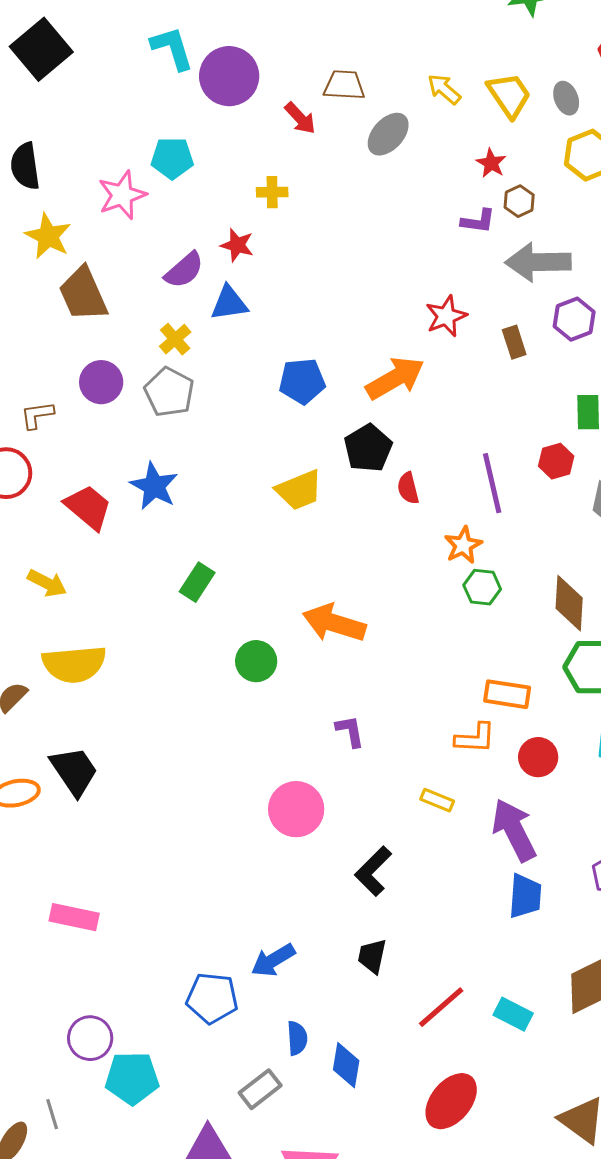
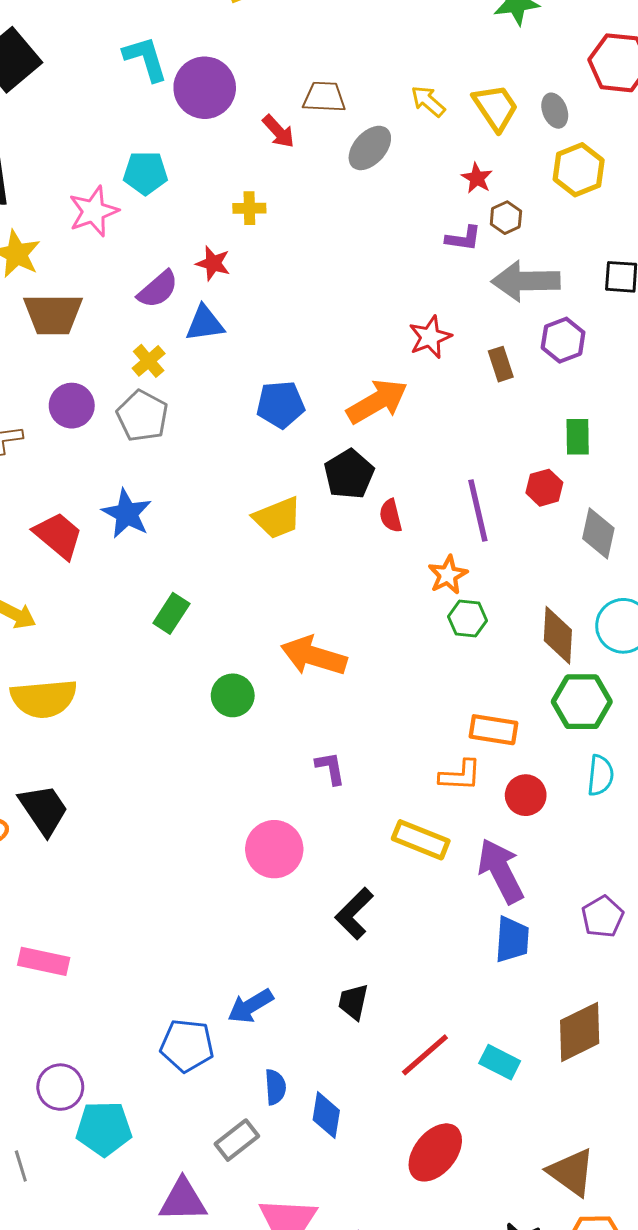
brown trapezoid: (83, 294) -> (53, 314), turned -66
yellow rectangle: (437, 800) -> (421, 840), size x1.6

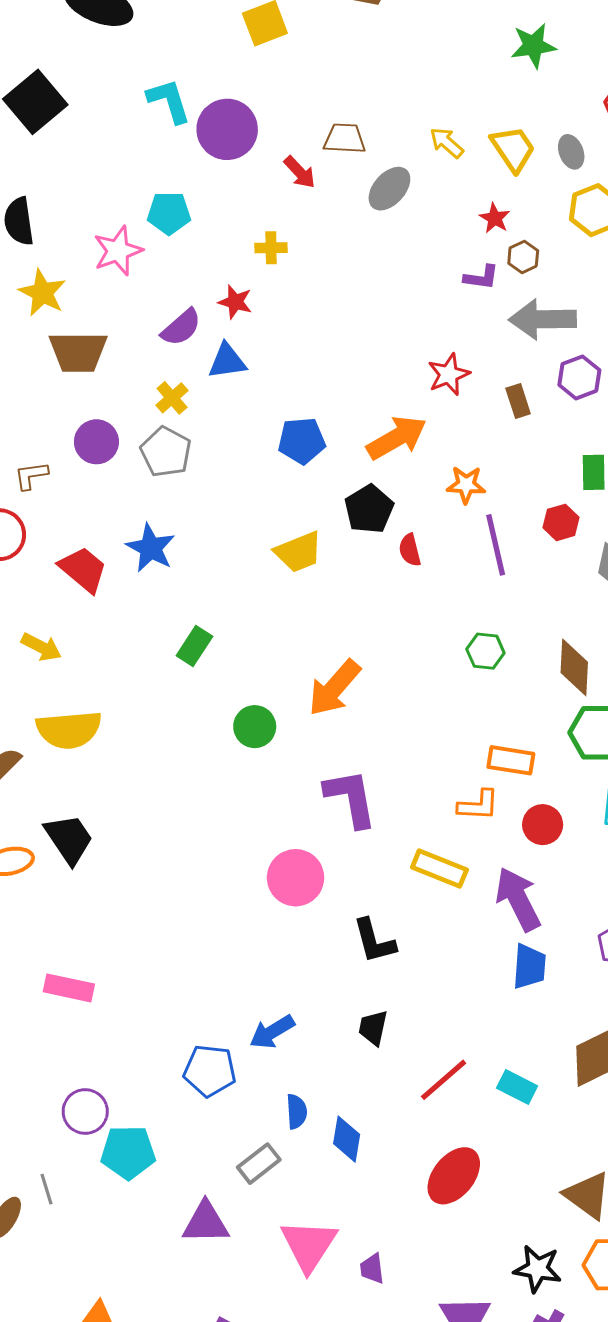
orange star: (448, 575) -> (466, 485), moved, turned 30
orange arrow: (314, 656) -> (334, 688), turned -66
purple L-shape: (330, 768) -> (351, 798), size x1.8
black L-shape: (354, 914) -> (374, 941), turned -60

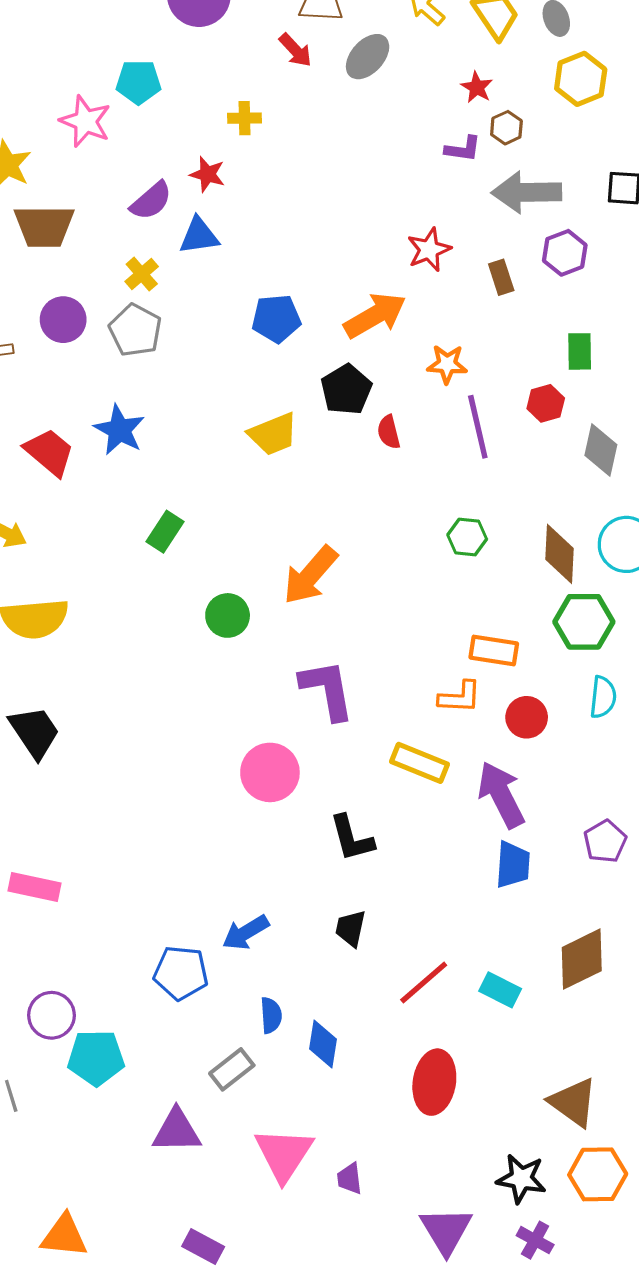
red arrow: (300, 172) -> (295, 50), moved
pink star: (118, 251) -> (85, 121), turned -30
red ellipse: (454, 1176) -> (434, 1082), turned -30

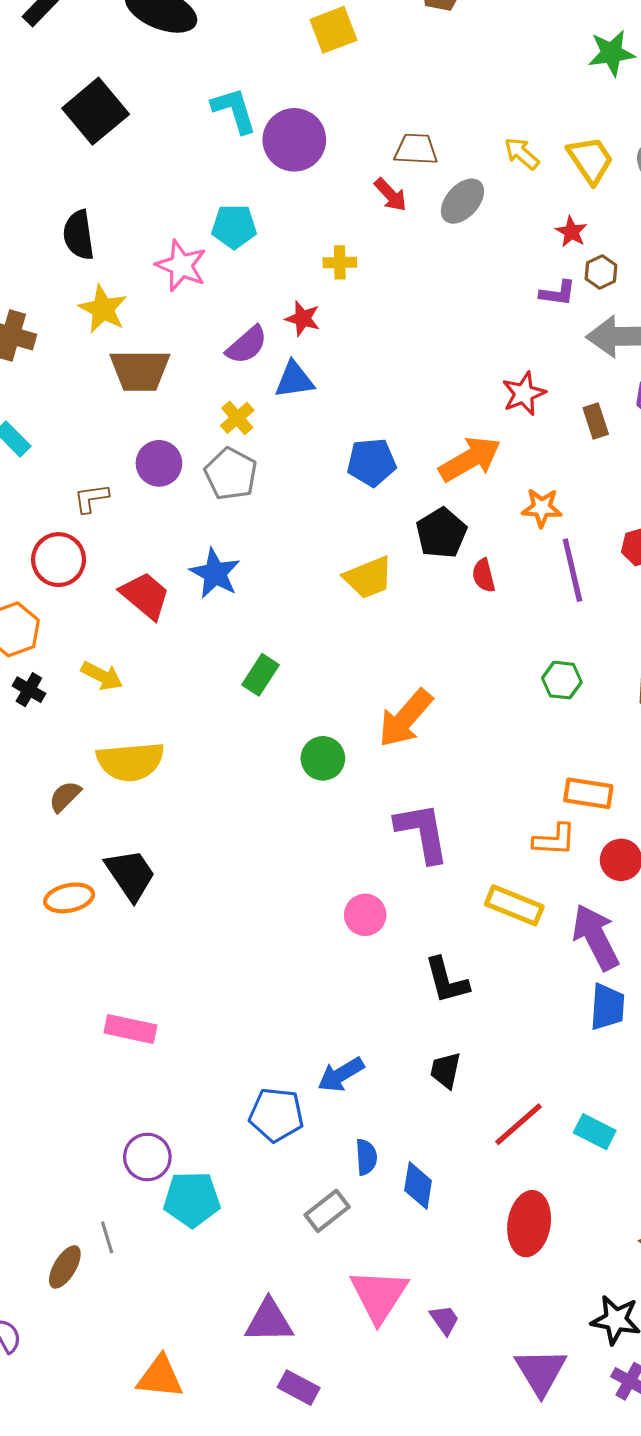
pink circle: (270, 772) -> (365, 915), size x0.7
purple triangle: (177, 1131) -> (269, 1321), moved
purple trapezoid: (350, 1179) -> (444, 1320), turned 152

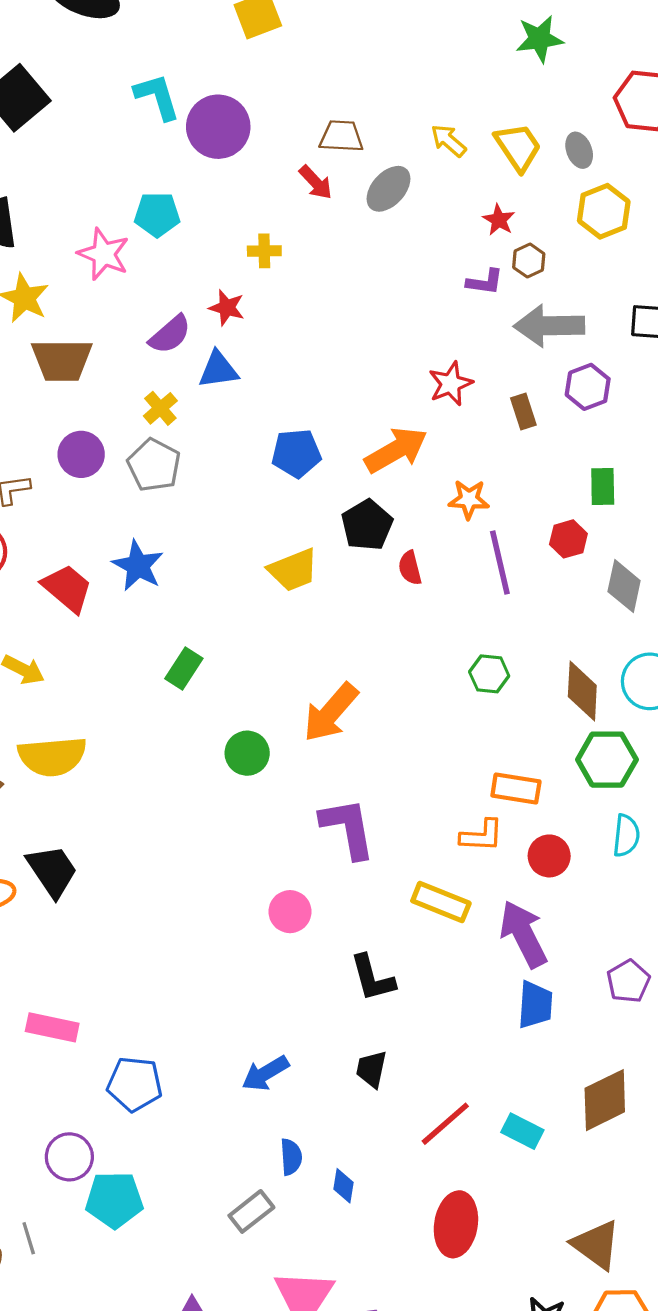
blue pentagon: (276, 1115) -> (135, 1084), moved
blue diamond: (418, 1186) -> (344, 1186), size x0.7

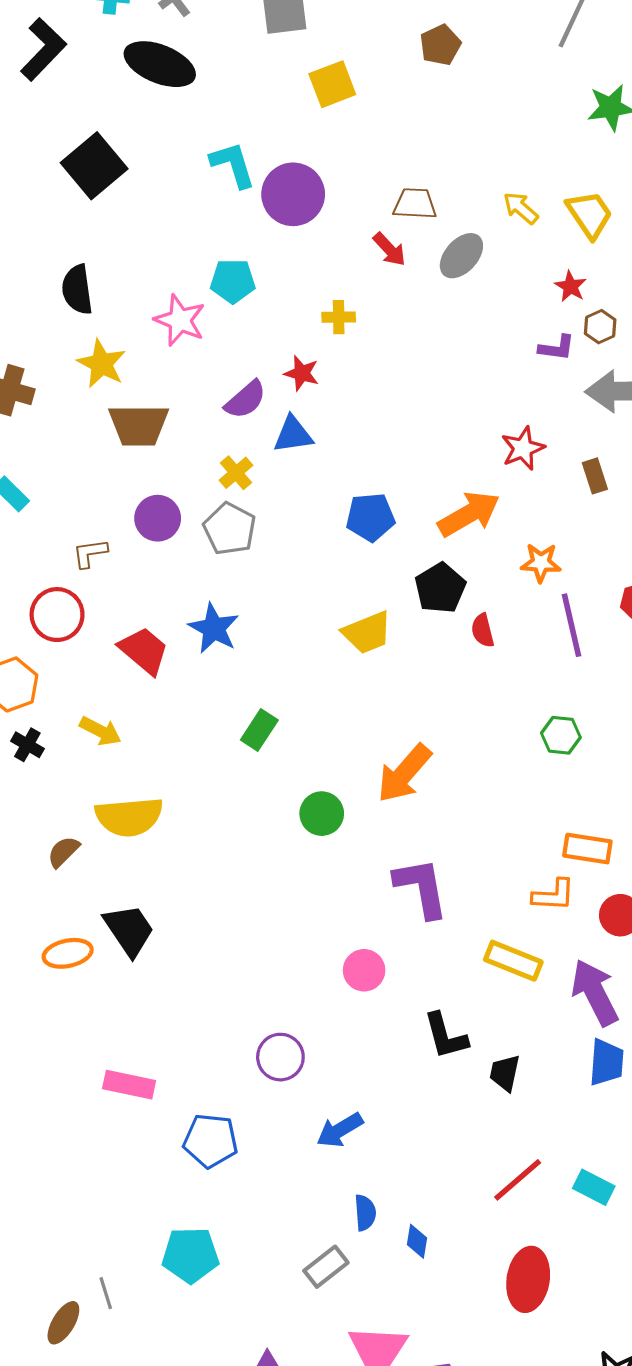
black trapezoid: (371, 1069) -> (505, 1073), moved
purple circle: (69, 1157) -> (280, 1057), moved

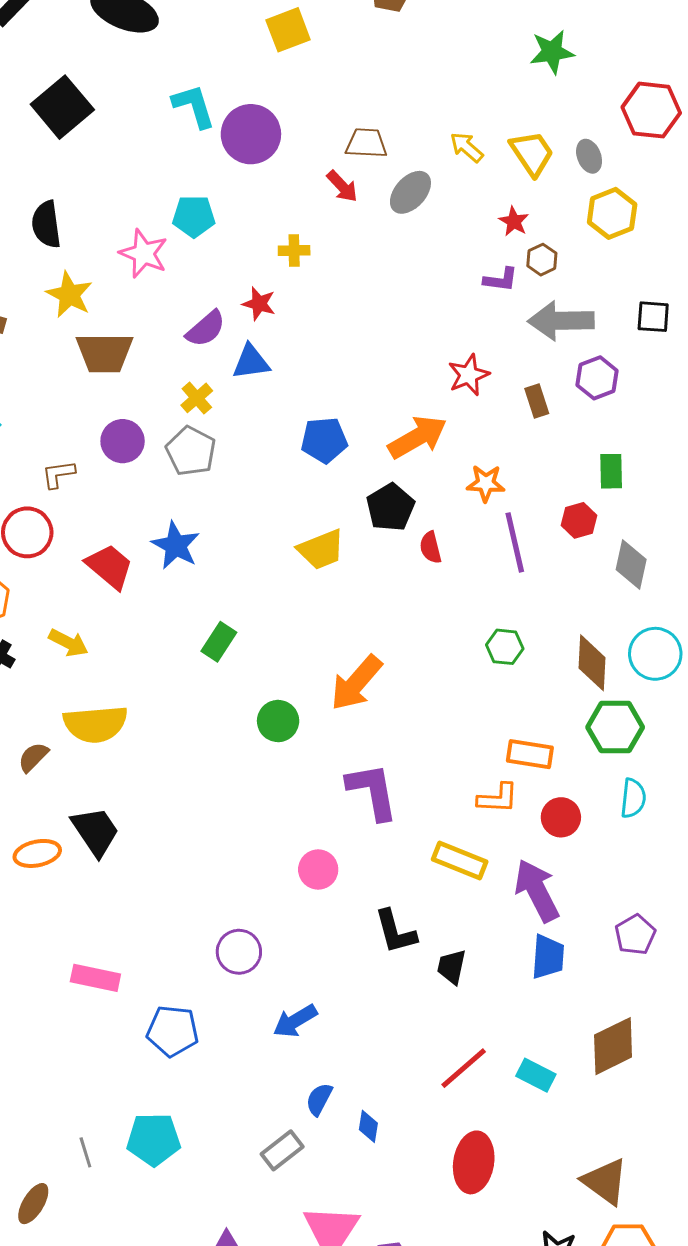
blue semicircle: (365, 1213) -> (319, 1099), turned -148
gray line: (106, 1293) -> (85, 1152), moved

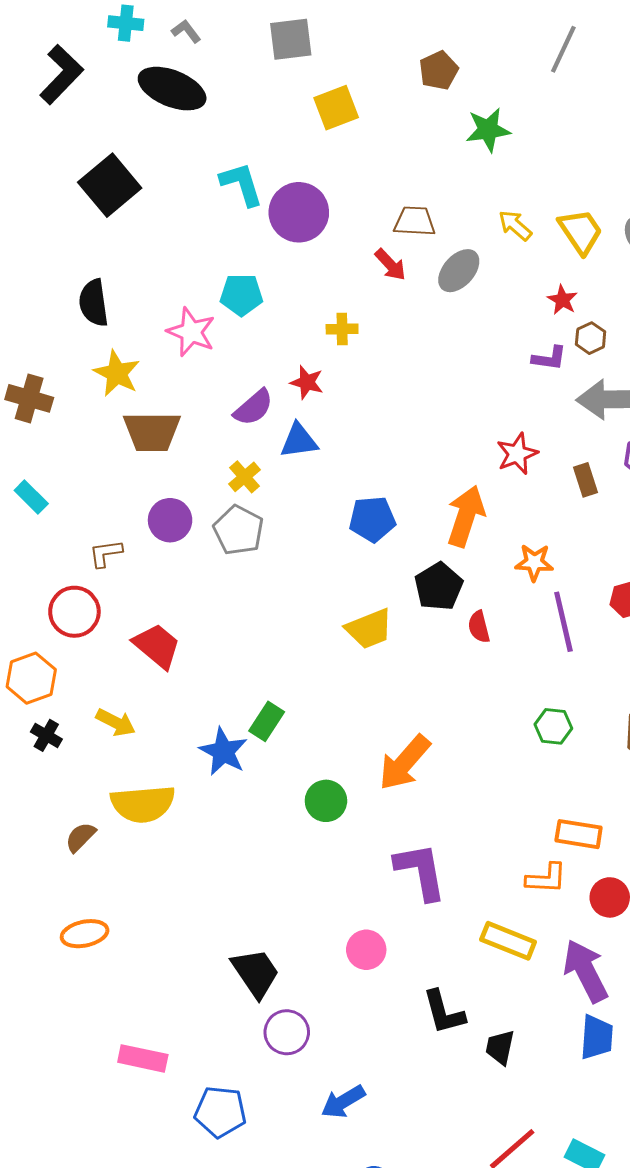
green star: (552, 52) -> (488, 130), moved
orange arrow: (417, 437) -> (466, 516), turned -42
blue star: (176, 545) -> (223, 752), moved
black trapezoid: (95, 831) -> (256, 973), moved

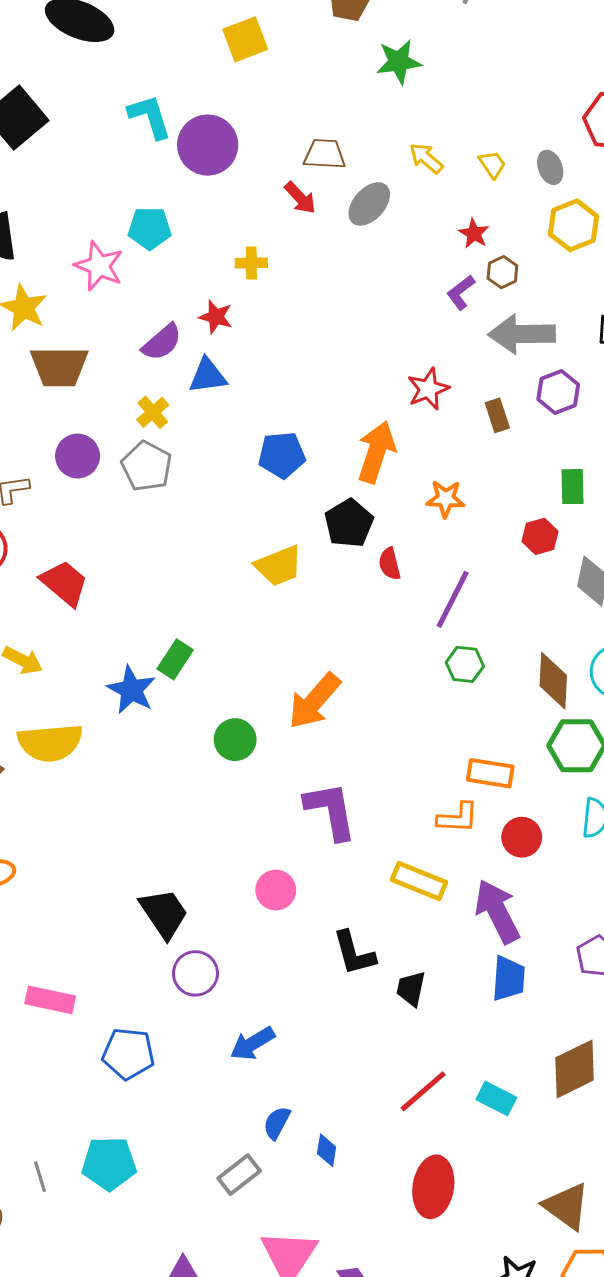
yellow trapezoid: (581, 231) -> (492, 164), size x0.6
purple L-shape: (549, 358) -> (461, 292), turned 135
purple line: (563, 622) -> (453, 599), moved, turned 40

